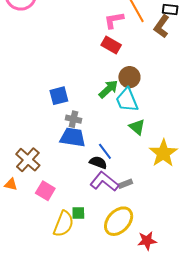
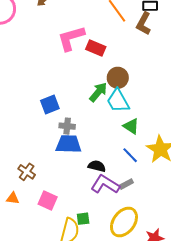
pink L-shape: (114, 20) -> (71, 38), moved, size x1.4
blue line: (105, 151) -> (130, 155), moved
brown cross: (28, 160) -> (27, 172), size x0.7

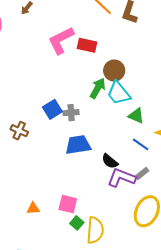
gray cross: (67, 126) -> (71, 113), moved
black semicircle: (97, 166) -> (110, 161), turned -144
brown cross: (27, 172) -> (19, 131), moved
green square: (83, 219) -> (77, 223), moved, turned -32

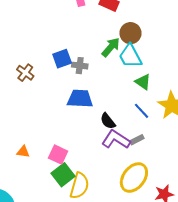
green square: (77, 223) -> (63, 175), size x1.6

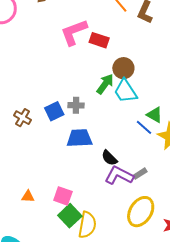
blue square: (62, 59) -> (54, 111), moved
green triangle: (143, 82) -> (155, 115), moved
blue line: (141, 111) -> (144, 127), moved

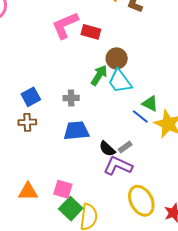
blue square: (54, 111) -> (31, 97), moved
brown cross: (23, 118) -> (27, 122), moved, turned -30
gray rectangle: (140, 174) -> (125, 147), moved
orange triangle: (28, 196) -> (28, 192), size x1.5
yellow ellipse: (141, 212) -> (141, 201), turned -56

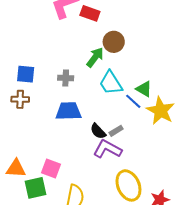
cyan trapezoid: (120, 81) -> (111, 83), moved
blue square: (31, 97) -> (26, 74), turned 30
green square: (71, 209) -> (35, 188), moved, turned 30

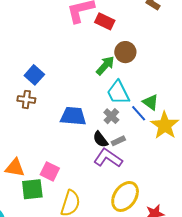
blue square: (26, 74) -> (34, 75), turned 30
gray cross: (66, 78) -> (111, 116), moved, turned 35
yellow ellipse: (128, 185) -> (125, 196), turned 52

